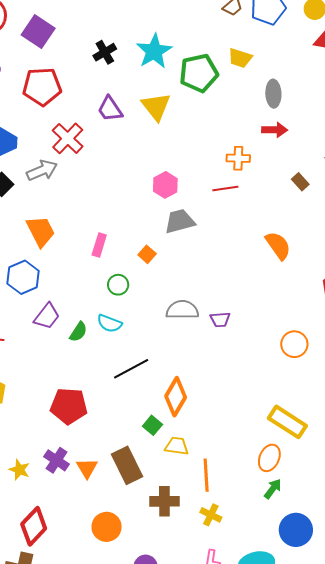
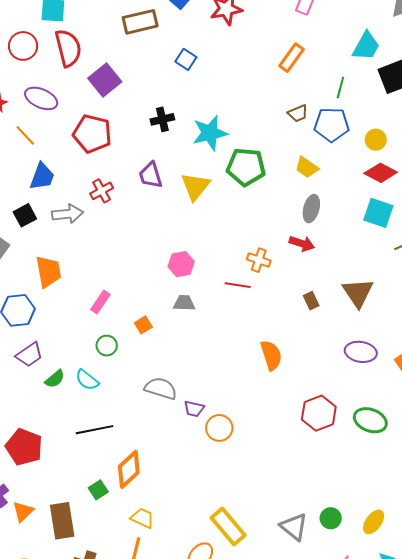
yellow trapezoid: (240, 58) -> (307, 167), moved
red cross: (68, 138) -> (102, 191), size x0.7
gray trapezoid: (180, 221) -> (184, 303), size x0.7
orange circle: (294, 344) -> (219, 428), moved
yellow trapezoid: (177, 446) -> (142, 518), moved

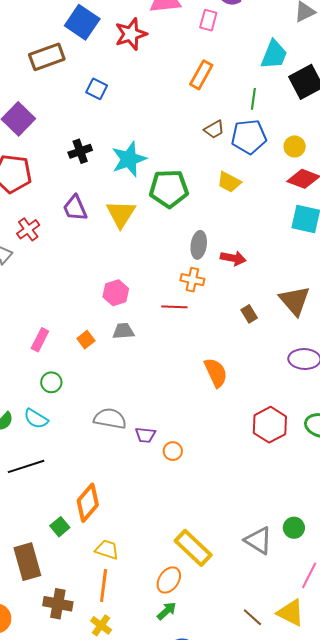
gray ellipse: (311, 209) -> (199, 245), moved
orange square: (143, 325) -> (86, 340), moved
orange circle: (219, 428) -> (173, 451), size x0.7
black line: (95, 430) -> (26, 466), moved

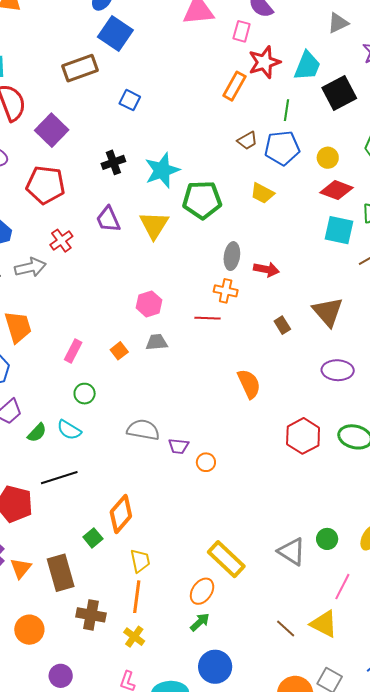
red star: (131, 34) -> (264, 62), moved
yellow trapezoid: (107, 550) -> (140, 561), turned 60

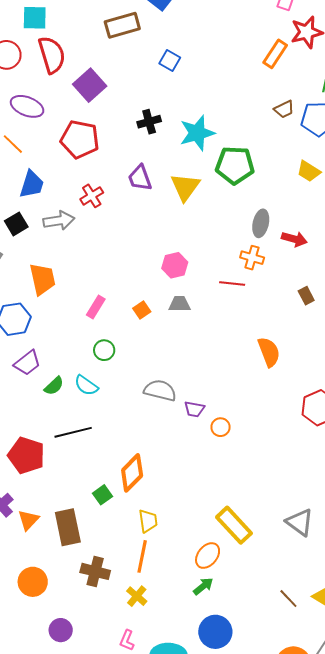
yellow trapezoid: (262, 193) -> (309, 171), moved

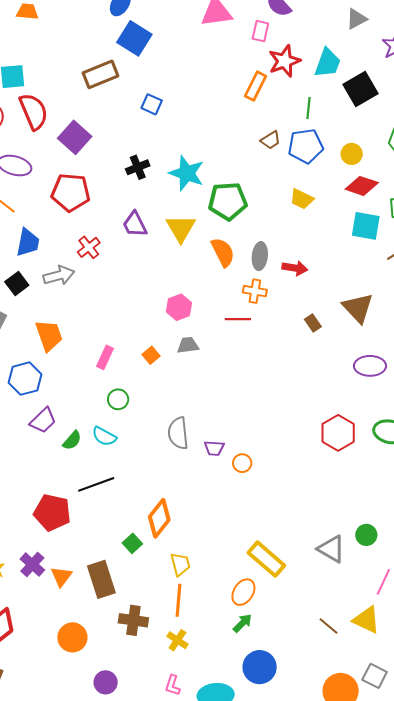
cyan star: (197, 133) -> (187, 173), turned -30
orange semicircle: (269, 352) -> (223, 252), moved
gray semicircle: (160, 390) -> (178, 433), turned -104

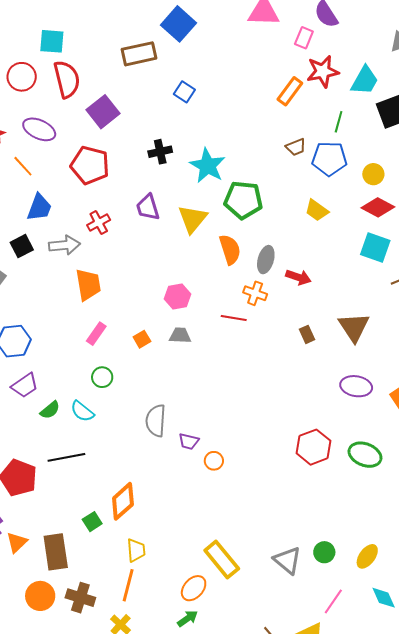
orange trapezoid: (49, 335) -> (88, 285), moved
orange circle: (72, 637) -> (40, 596), moved

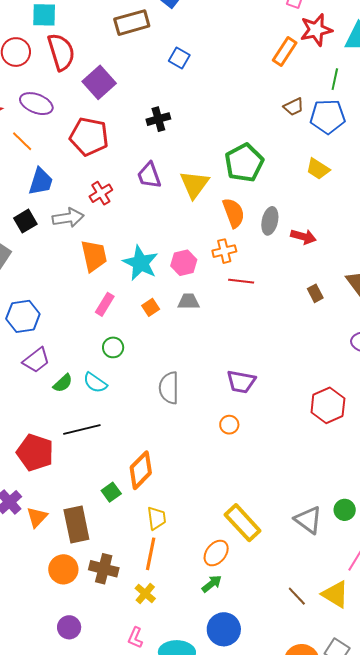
cyan star: (208, 166) -> (140, 263), moved
green pentagon: (243, 200) -> (244, 163), turned -30
orange cross: (255, 293) -> (224, 251), moved, turned -30
purple trapezoid: (189, 441) -> (241, 382), moved, size x1.4

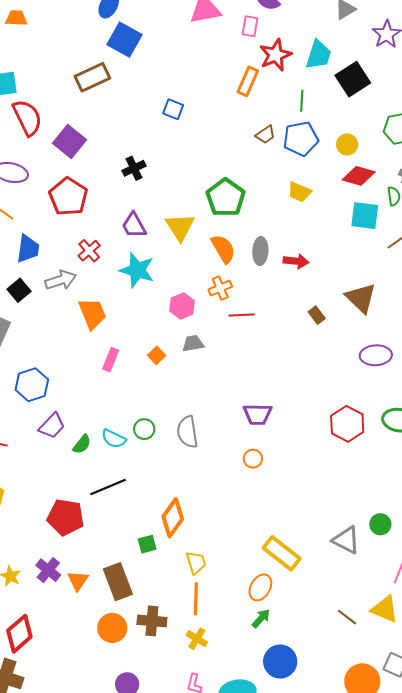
blue square: (179, 58) -> (173, 109), moved
red pentagon: (89, 137) -> (68, 197), turned 30
cyan star: (140, 263) -> (137, 270), moved
green circle: (113, 347) -> (144, 429), moved
green square: (111, 492) -> (147, 544), turned 30

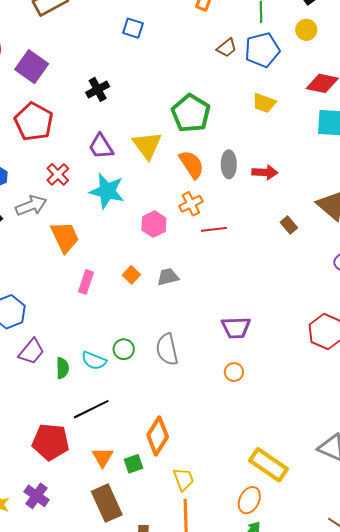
yellow circle: (347, 144) -> (306, 30), moved
gray trapezoid: (193, 344) -> (168, 277), moved
green semicircle: (82, 444) -> (62, 368), turned -35
orange triangle: (78, 581) -> (103, 457), moved

